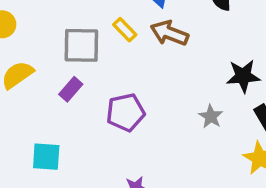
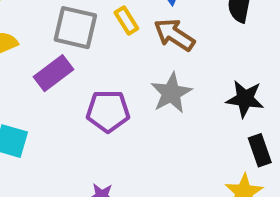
purple rectangle: (71, 89) -> (54, 73), size x1.4
gray star: (211, 116) -> (171, 93), moved, size x1.5

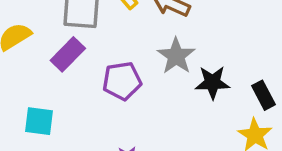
black star: (245, 99) -> (213, 83), moved

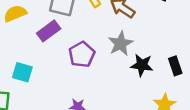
purple pentagon: (122, 81) -> (82, 54), turned -30
black rectangle: (263, 95) -> (175, 66), moved

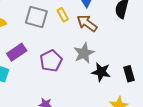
purple rectangle: (49, 31) -> (17, 52), moved

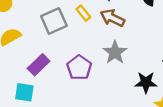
gray square: (36, 17) -> (54, 21), turned -30
black star: (101, 72) -> (146, 82), moved

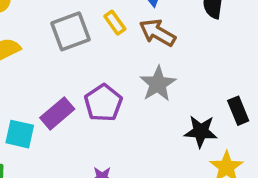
purple rectangle: (39, 65) -> (57, 113), moved

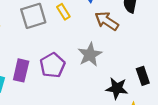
brown arrow: (158, 33) -> (107, 21), moved
purple rectangle: (57, 113) -> (21, 70), turned -40

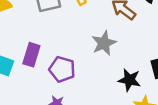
purple pentagon: (52, 65) -> (62, 69), moved, turned -30

